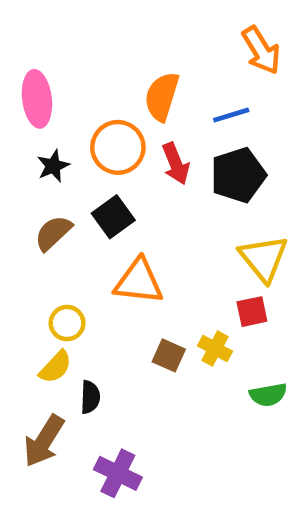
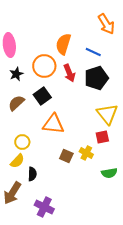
blue line: (231, 115) -> (93, 52), turned 42

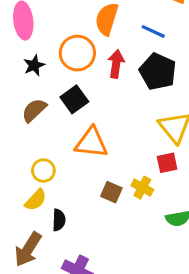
red arrow: (69, 73) -> (116, 64), turned -150
black pentagon: (96, 78) -> (158, 72), turned -30

